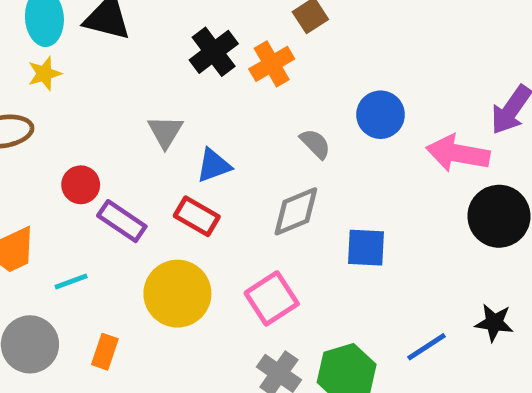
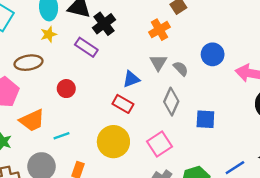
black cross: (214, 52) -> (104, 24), moved
gray triangle: (165, 132) -> (158, 63), moved
gray diamond: (296, 211) -> (171, 102), turned -44
purple rectangle: (122, 221) -> (86, 47), moved

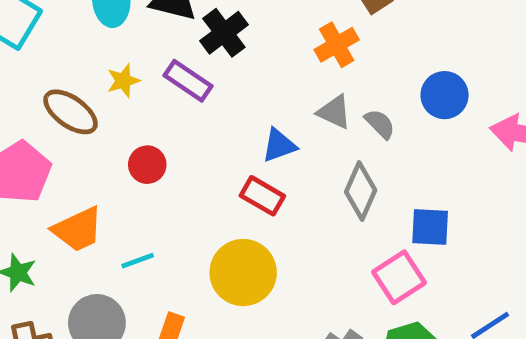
yellow star: (49, 34) -> (123, 81), moved
brown ellipse: (29, 63) -> (71, 112), turned 44
gray triangle: (158, 63) -> (334, 112), turned -36
pink square: (159, 144) -> (399, 277), moved

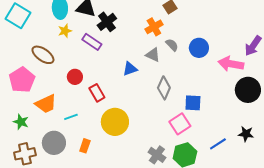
yellow star: (123, 81) -> (65, 31), moved
gray semicircle: (380, 124) -> (172, 45), moved
red rectangle: (262, 196) -> (97, 93), moved, turned 30

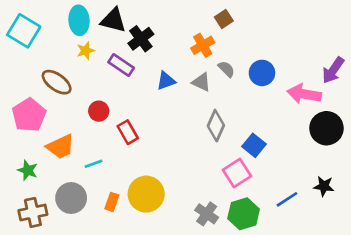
blue triangle: (130, 69) -> (166, 81), moved
blue square: (193, 103) -> (254, 145), turned 36
yellow circle: (115, 122) -> (146, 194), moved

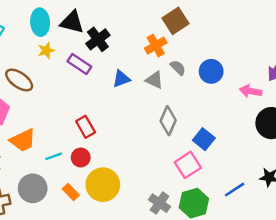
brown square: (224, 19) -> (175, 21), size x1.5
pink arrow: (304, 94) -> (251, 91), size x0.7
red circle: (99, 111) -> (81, 158), moved
orange rectangle: (112, 202) -> (71, 192), turned -63

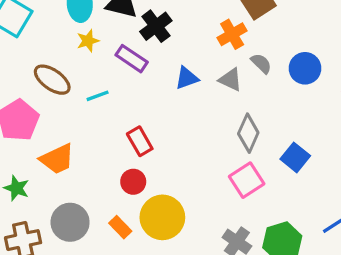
cyan line: (54, 156) -> (98, 96), moved
pink square: (188, 165) -> (247, 180), moved

